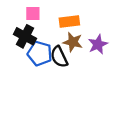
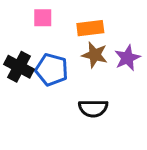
black cross: (25, 36) -> (19, 67), moved
black semicircle: (59, 57) -> (93, 108), moved, turned -65

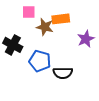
brown star: (95, 55) -> (45, 27), moved
blue pentagon: (52, 70) -> (40, 61), moved

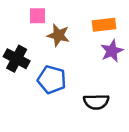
orange rectangle: (61, 19) -> (104, 25), moved
black semicircle: (63, 73) -> (96, 102), moved

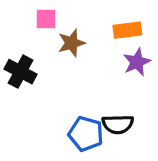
brown star: (58, 35) -> (72, 43), turned -30
blue pentagon: (52, 80) -> (86, 134), moved

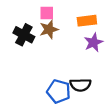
pink square: (46, 19) -> (47, 13), moved
black cross: (20, 72) -> (24, 35), moved

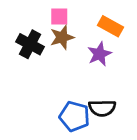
orange rectangle: (87, 21) -> (111, 26), turned 36
purple star: (93, 42) -> (99, 54), moved

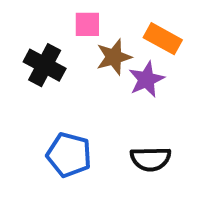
brown star: (62, 37) -> (114, 57), moved
blue pentagon: (74, 116) -> (69, 155), moved

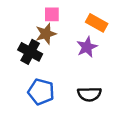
brown star: (114, 57) -> (46, 34), moved
black cross: (45, 65) -> (30, 52), moved

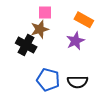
blue pentagon: (41, 92) -> (48, 80), moved

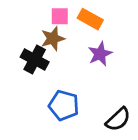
orange rectangle: (84, 20) -> (90, 19), moved
black semicircle: (78, 82) -> (118, 119), moved, turned -42

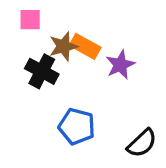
pink square: (60, 16) -> (30, 20), moved
orange rectangle: (90, 19) -> (85, 46), moved

